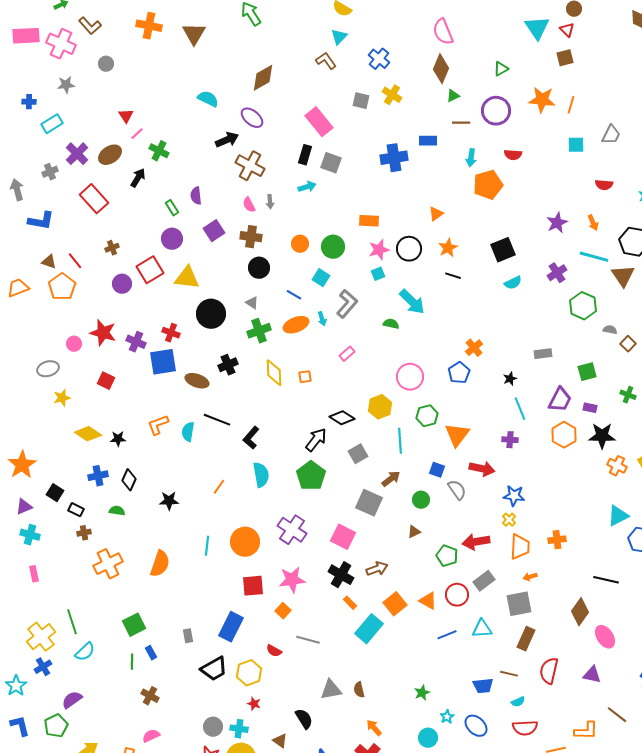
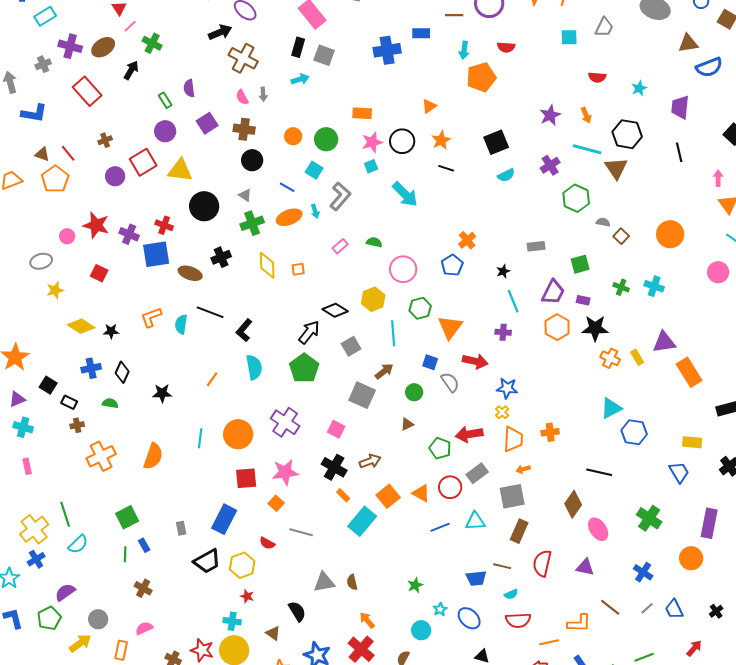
purple cross: (77, 154) -> (70, 46), turned -30
green semicircle: (391, 324) -> (374, 242), moved
pink square: (343, 537) -> (336, 429), size x0.7
gray circle: (213, 727) -> (98, 619), moved

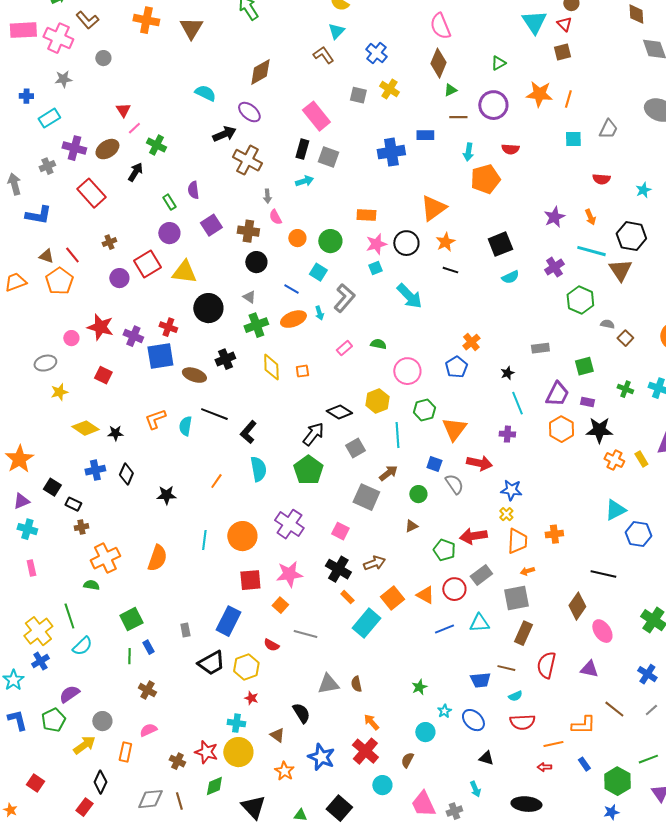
pink semicircle: (242, 97) -> (275, 217), moved
orange triangle: (429, 106) -> (433, 208), size x1.8
green semicircle: (110, 403) -> (91, 585), moved

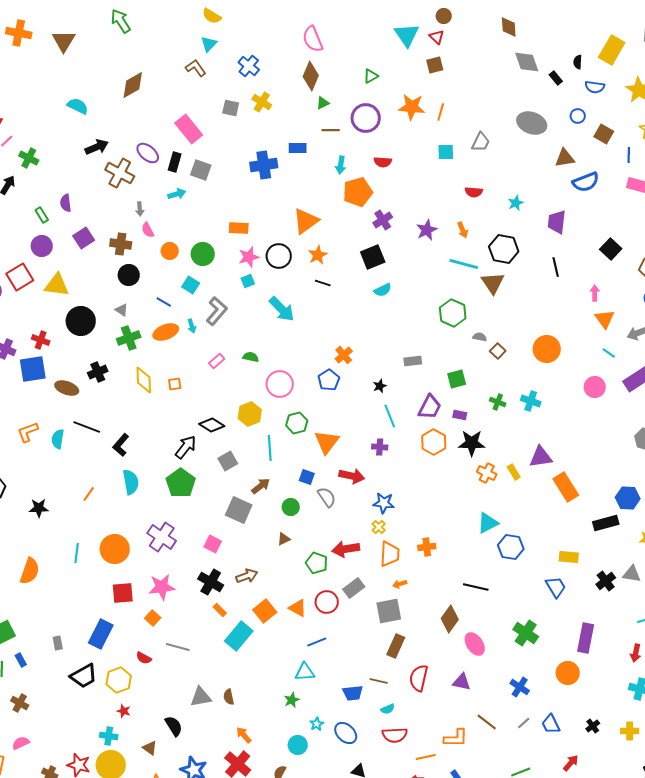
purple ellipse: (249, 112) -> (148, 153), moved
purple cross: (554, 267) -> (383, 220), moved
cyan triangle: (479, 623) -> (305, 672), moved

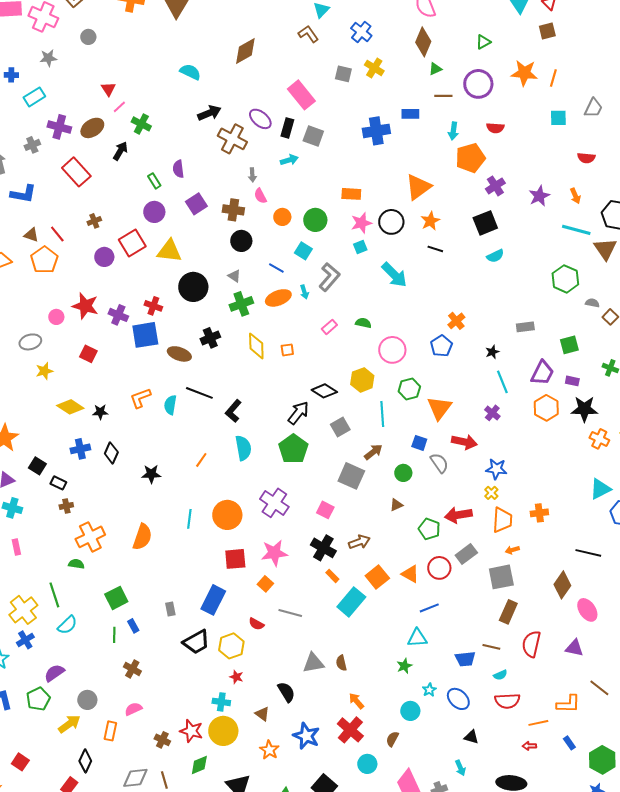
purple cross: (380, 447) -> (492, 413), turned 35

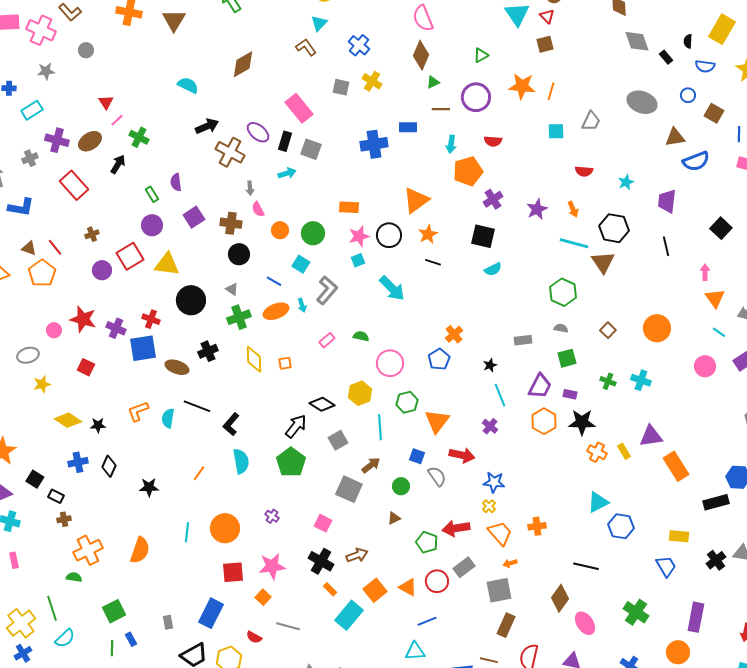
black square: (485, 223) -> (483, 236), turned 35
gray semicircle: (592, 303) -> (561, 328), moved
purple cross: (274, 503) -> (272, 516), size x0.5
orange trapezoid: (502, 520) -> (500, 533), turned -44

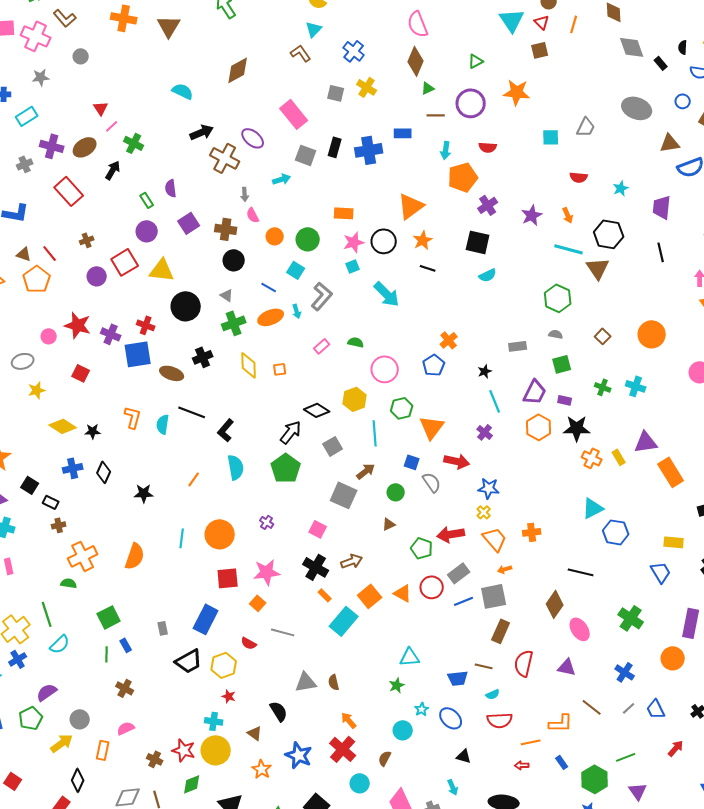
orange line: (551, 91) -> (574, 24), moved
black rectangle: (285, 141) -> (335, 147), moved
orange L-shape: (138, 411) -> (133, 417), turned 125
blue line: (427, 621) -> (464, 601), moved

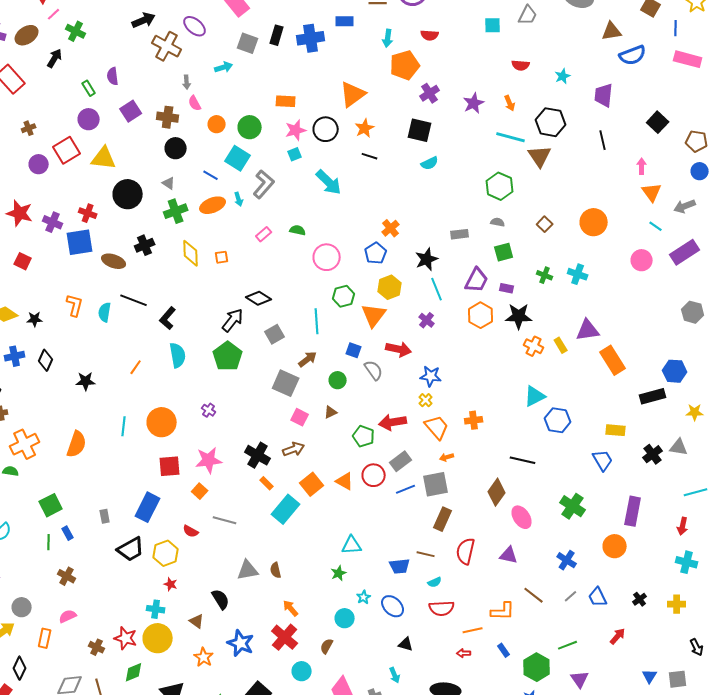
cyan square: (296, 270) -> (238, 158), size x1.4
black star: (485, 371) -> (427, 259), size x1.6
yellow hexagon: (355, 399) -> (390, 287), moved
pink square: (318, 529) -> (300, 417), moved

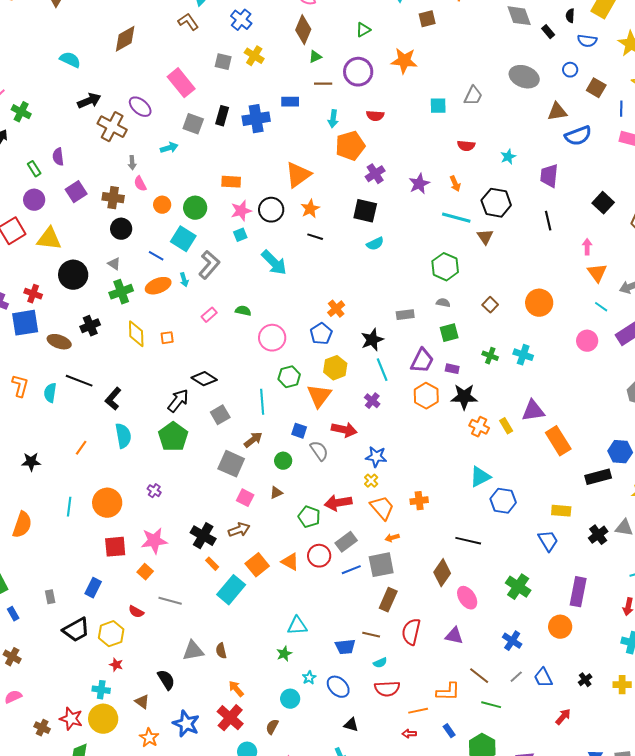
brown triangle: (540, 156) -> (485, 237), size x0.7
blue rectangle: (148, 507) -> (93, 588), size x0.7
green line: (568, 645) -> (491, 705), moved, turned 36

